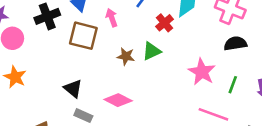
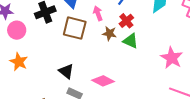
red cross: (164, 23) -> (126, 21), moved
green triangle: (152, 51) -> (131, 41), turned 49
brown star: (126, 56) -> (109, 33), moved

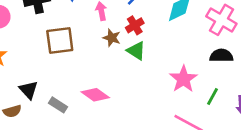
brown square: (75, 28) -> (60, 40), moved, turned -30
black triangle: (66, 71) -> (29, 90), moved

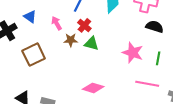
black semicircle: (221, 56) -> (155, 27), turned 36
pink diamond: (95, 95) -> (93, 88), moved

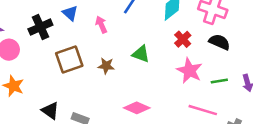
red cross: (84, 25) -> (183, 39), moved
brown star: (71, 40) -> (106, 66), moved
green line: (158, 58) -> (219, 81), turned 64

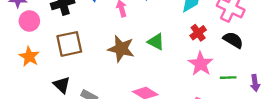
brown square: (69, 59) -> (69, 44), moved
brown star: (106, 66) -> (121, 49), size x1.6

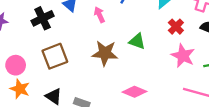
pink circle: (29, 21) -> (16, 65), moved
orange star: (29, 57) -> (20, 89), moved

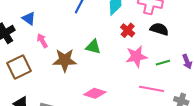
pink arrow: (99, 15) -> (42, 41), moved
pink star: (183, 56) -> (136, 56), turned -30

